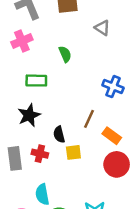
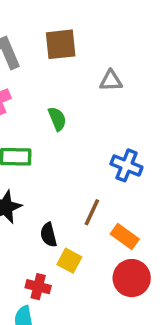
gray triangle: (102, 28) -> (111, 81), turned -35
yellow square: (73, 152) -> (69, 261), turned 35
red cross: (40, 154) -> (38, 287), moved

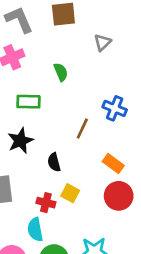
gray triangle: (111, 81) -> (102, 42), turned -42
brown line: (92, 212) -> (82, 129), moved
yellow square: (69, 261) -> (70, 193), moved

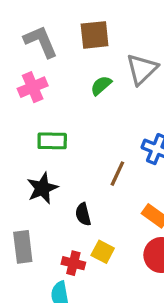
gray triangle: (102, 42) -> (142, 69), size x1.5
green semicircle: (61, 72) -> (101, 85), moved, turned -108

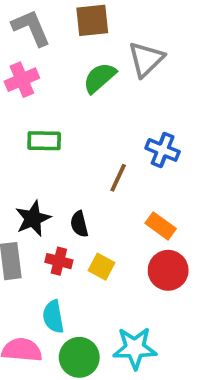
green semicircle: (101, 85) -> (100, 78), size x1.4
black star: (42, 188) -> (33, 218), moved
red cross: (73, 263) -> (59, 261), moved

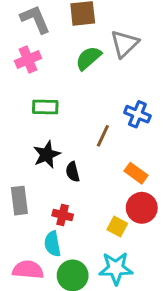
black star: (33, 218) -> (47, 155), moved
red cross: (59, 261) -> (63, 215), moved
yellow square: (101, 267) -> (117, 227), moved

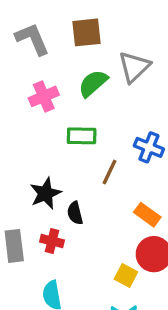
pink cross: (28, 60) -> (44, 96), moved
green rectangle: (45, 107) -> (82, 136), moved
red cross: (63, 215) -> (52, 241), moved

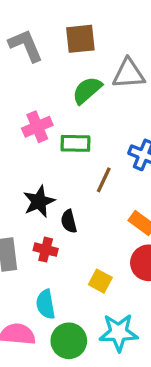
gray triangle: (134, 67) -> (129, 74), turned 40
pink cross: (44, 96) -> (37, 127), moved
yellow square: (126, 275) -> (100, 281), moved

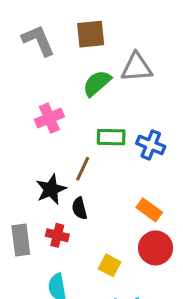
green rectangle: (75, 143) -> (111, 137), moved
brown line: (104, 180) -> (83, 169), moved

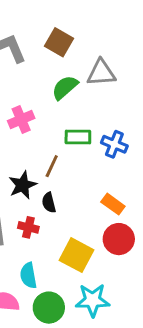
brown square: (91, 34) -> (59, 42), turned 36
yellow square: (110, 265) -> (76, 255), size x1.6

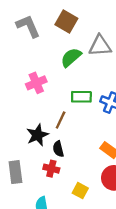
red cross: (28, 227) -> (51, 169), moved
yellow square: (76, 255) -> (80, 191), size x0.6

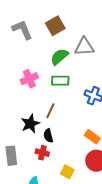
brown square: (66, 21) -> (55, 26), turned 30
green rectangle: (81, 97) -> (60, 81), moved

